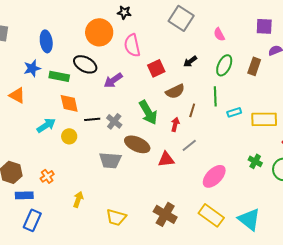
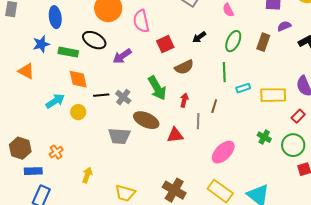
brown line: (192, 110) -> (214, 106), moved
gray line: (189, 145) -> (198, 121), turned -49

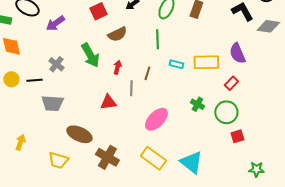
cyan rectangle: (243, 88) -> (176, 64), moved, turned 32
black line: (101, 95) -> (34, 80), moved
brown ellipse: (146, 120) -> (79, 134), moved

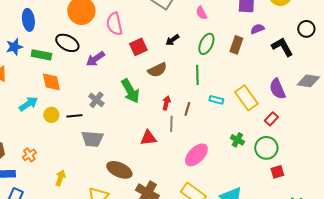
gray diamond: (268, 26) -> (308, 81), moved
yellow rectangle: (206, 62) -> (246, 98), turned 55
red arrow: (117, 67) -> (166, 103), moved

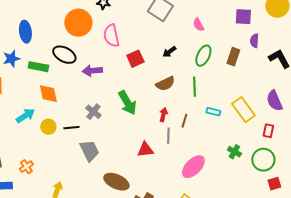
purple semicircle: (257, 29) -> (254, 41), turned -64
purple arrow: (95, 59) -> (92, 71), turned 30
brown semicircle: (157, 70) -> (165, 84), moved
red rectangle: (271, 119) -> (268, 131), turned -32
gray trapezoid: (92, 139) -> (89, 151), turned -120

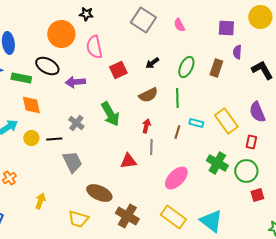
pink semicircle: (198, 25) -> (179, 25), moved
brown line: (184, 121) -> (177, 132), moved
green cross: (234, 152) -> (217, 163), size x1.5

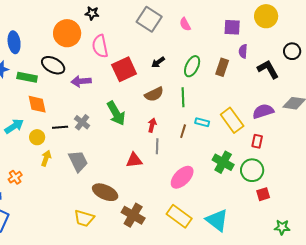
red square: (118, 70) -> (124, 69), size x1.4
purple semicircle: (257, 112) -> (263, 111), turned 95
black line: (54, 139) -> (60, 127), moved
yellow arrow: (40, 201) -> (46, 158), moved

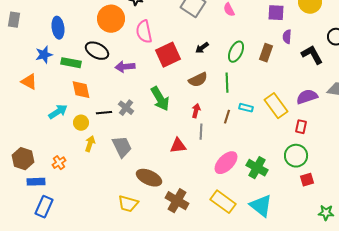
green cross: (223, 162) -> (257, 168), moved

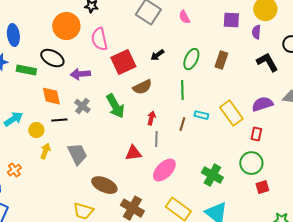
purple semicircle: (287, 37) -> (256, 32), moved
brown semicircle: (198, 80) -> (142, 87), moved
orange diamond: (81, 90) -> (51, 96), moved
gray cross: (126, 108) -> (82, 106), moved
pink ellipse: (226, 163) -> (164, 170), moved

